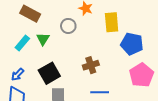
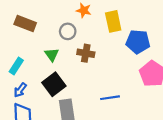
green triangle: (43, 39) -> (52, 55), moved
cyan rectangle: (22, 43) -> (16, 66), moved
brown cross: (91, 65) -> (86, 53), moved, turned 35

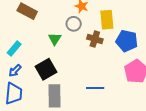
gray circle: (68, 31) -> (74, 24), moved
brown cross: (86, 53) -> (95, 39), moved
green triangle: (52, 55) -> (55, 39), moved

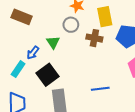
cyan rectangle: (14, 49) -> (18, 69), moved
blue arrow: (15, 71) -> (33, 53), moved

